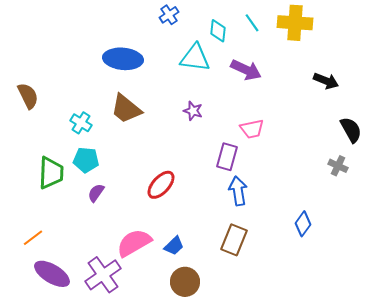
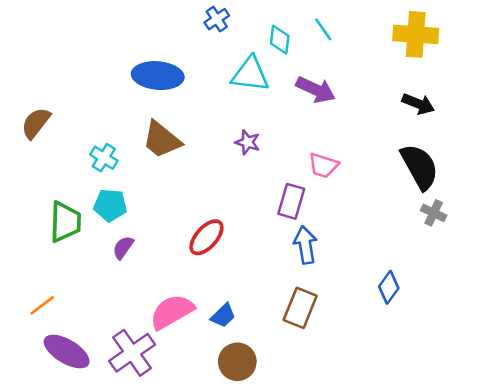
yellow cross: (295, 23) -> (416, 34), moved
brown semicircle: (28, 96) -> (36, 123), turned -116
pink trapezoid: (252, 129) -> (323, 165), turned 30
black semicircle: (351, 130) -> (420, 167), moved, size x1.4

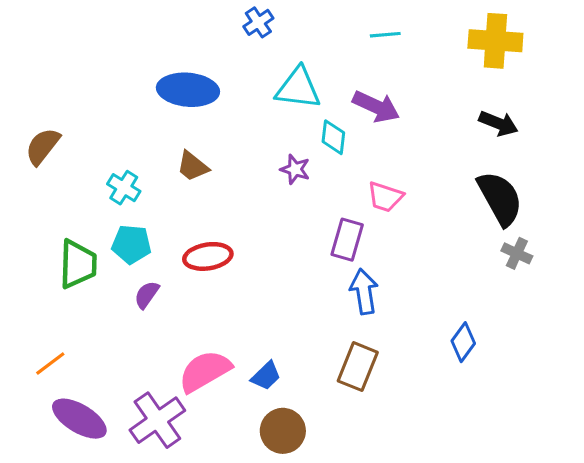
cyan line: (323, 29) -> (385, 35), turned -60
cyan diamond: (280, 40) -> (333, 137), moved
brown trapezoid: (162, 140) -> (193, 166), size x0.7
red ellipse: (206, 237) -> (208, 256), moved, turned 39

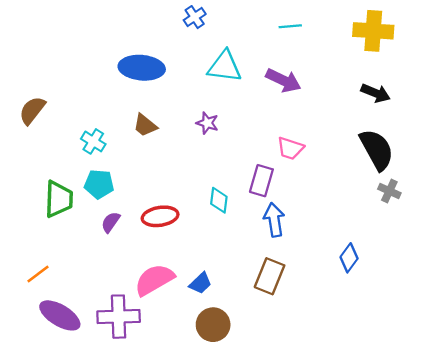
cyan diamond: (333, 137) -> (219, 200), moved
purple star: (295, 169) -> (207, 123), moved
red ellipse: (208, 256) -> (160, 216), moved
purple cross: (157, 420) -> (119, 317), turned 33

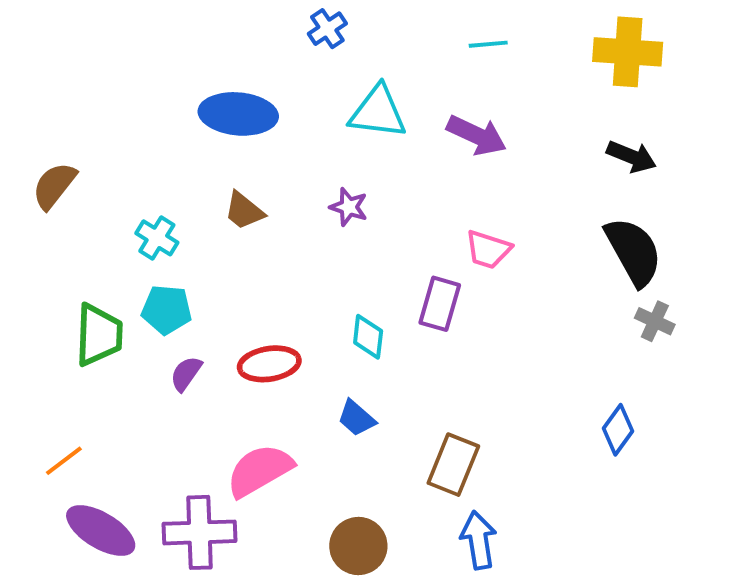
blue arrow: (274, 220) -> (478, 540), moved
blue diamond: (349, 258) -> (618, 430), moved
blue trapezoid: (200, 283) -> (356, 418), moved, turned 85

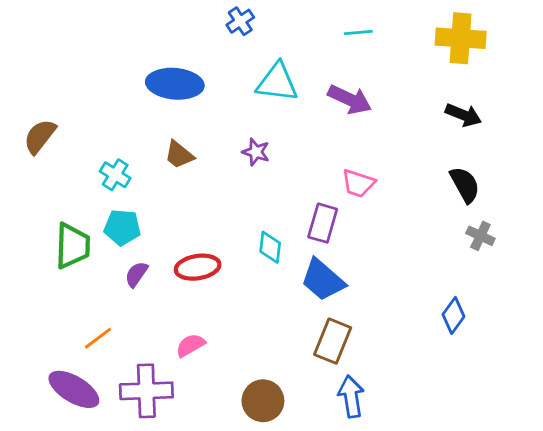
black semicircle: (634, 251) -> (465, 185), size x0.7
blue trapezoid: (356, 418) -> (323, 280), moved, size x1.6
orange line: (64, 461) -> (98, 338), moved
pink semicircle: (260, 470) -> (190, 345), size x0.6

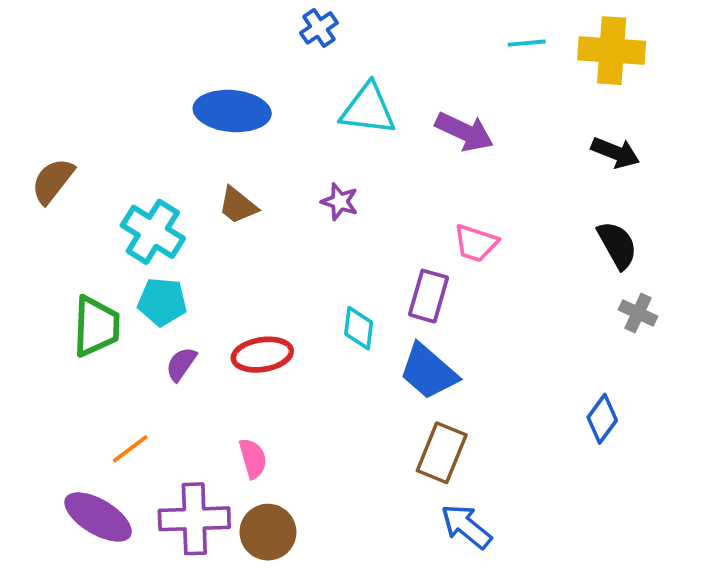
cyan line: (358, 33) -> (527, 43), moved
cyan cross: (115, 175) -> (153, 232), size x1.5
pink semicircle: (190, 345) -> (253, 458), turned 104
blue arrow: (351, 396) -> (466, 526), turned -42
brown circle: (263, 401) -> (268, 532), moved

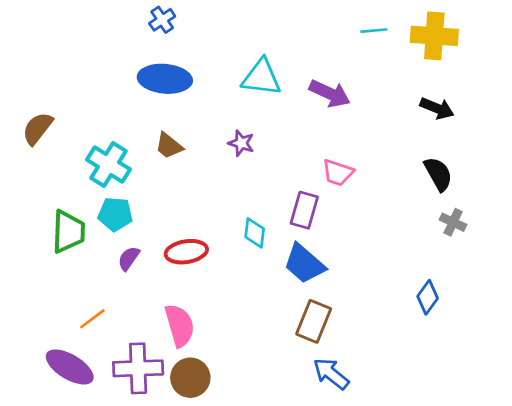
blue cross: (319, 28) -> (162, 20), moved
pink semicircle: (253, 458) -> (180, 325), size x1.5

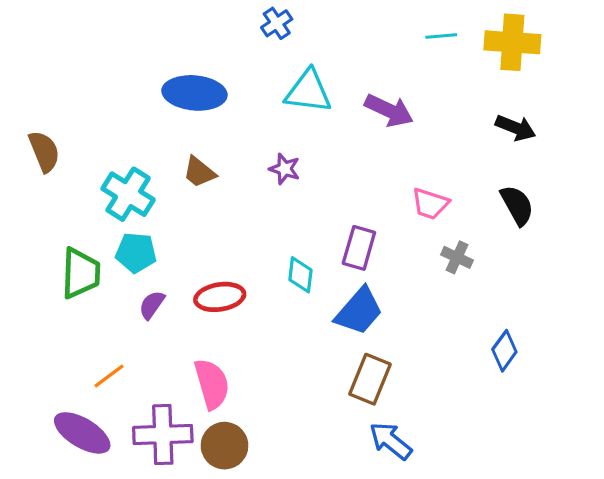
blue cross: (162, 20) -> (277, 23), moved
brown semicircle: (37, 128) -> (44, 151), turned 120
pink trapezoid: (338, 173) -> (430, 204), moved
gray cross: (453, 222) -> (457, 257), moved
blue trapezoid: (304, 264) -> (359, 311), turned -90

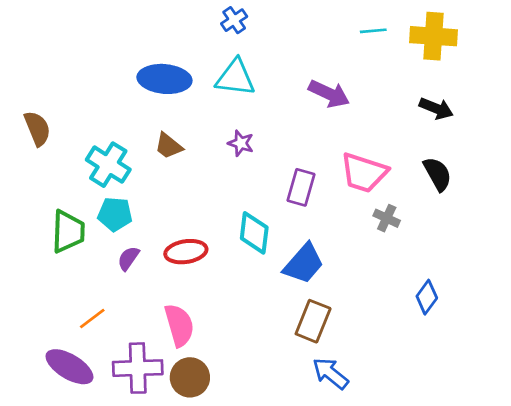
cyan triangle: (308, 91) -> (235, 78), moved
pink trapezoid: (430, 204) -> (364, 173), size x1.5
purple rectangle: (359, 248) -> (301, 187), moved
cyan diamond: (300, 275) -> (254, 233), size x1.4

